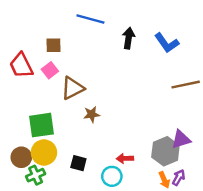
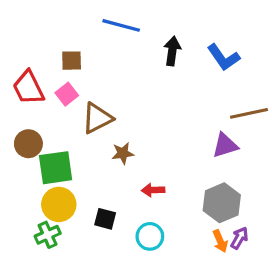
purple triangle: (181, 139) -> (225, 145), moved
brown circle: (21, 157) -> (28, 144), moved
red arrow: (125, 158) -> (153, 190), moved

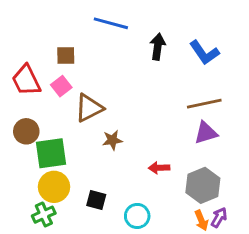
brown line: (249, 113) -> (204, 104), moved
red arrow: (153, 190) -> (159, 168), moved

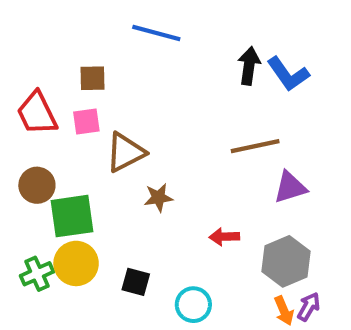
black arrow: (158, 47) -> (249, 66), moved
pink square: (61, 86) -> (86, 121), turned 30
brown line: (204, 104) -> (255, 146), moved
green cross: (44, 215) -> (37, 274), moved

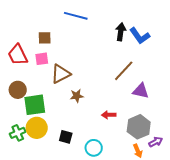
brown line: (255, 146) -> (124, 71), turned -35
purple triangle: (290, 187) -> (141, 91), turned 30
purple arrow: (309, 307) -> (156, 142), moved, turned 32

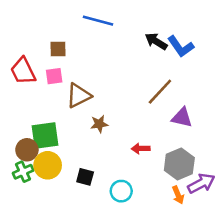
black arrow: (121, 32) -> (156, 41), turned -66
brown circle: (18, 90) -> (27, 150), moved
purple arrow: (156, 142) -> (201, 183), size x1.5

